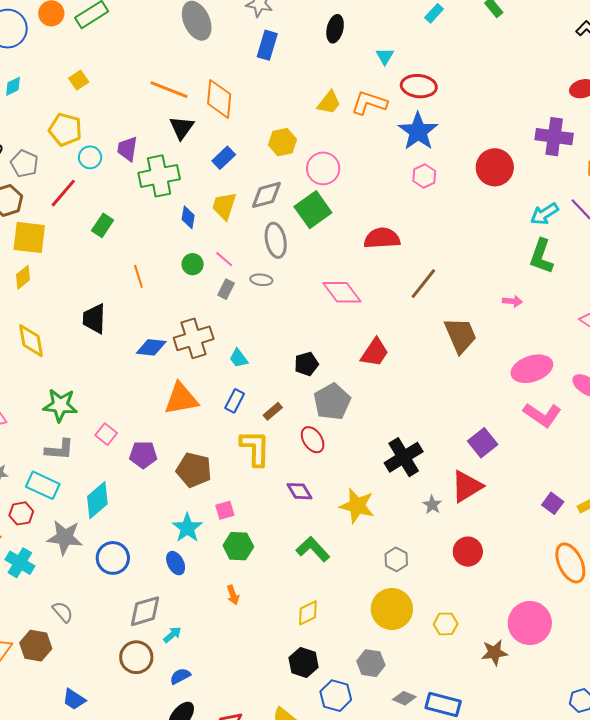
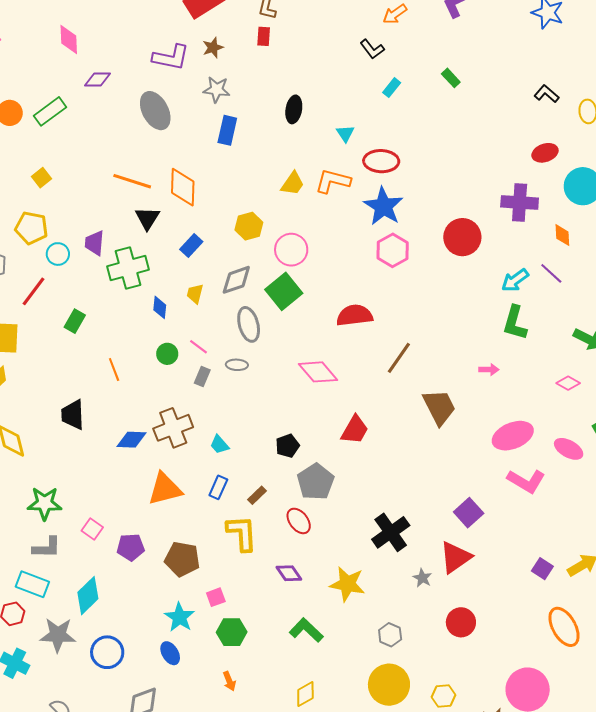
pink hexagon: (424, 176) -> (393, 250), size x1.4
yellow trapezoid: (224, 206) -> (195, 294), size x0.7

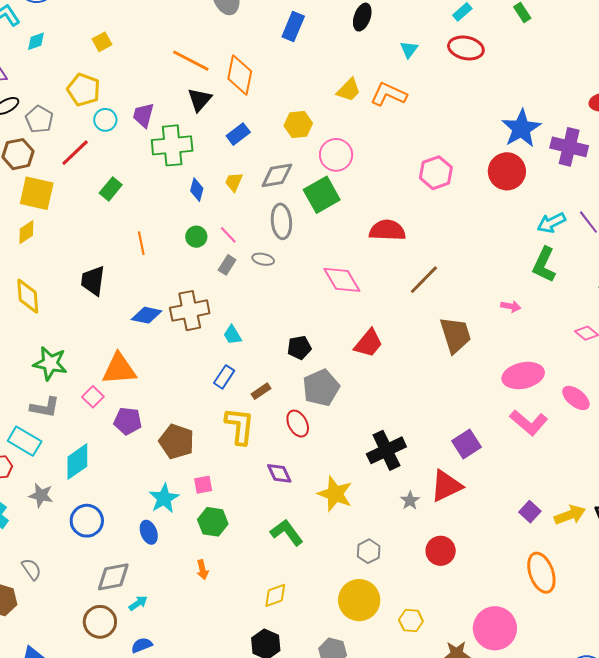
red ellipse: (381, 161) -> (466, 48), moved
blue star: (383, 206) -> (521, 128), moved
orange triangle: (165, 489) -> (119, 369), moved
gray star: (58, 635) -> (41, 495), size x0.7

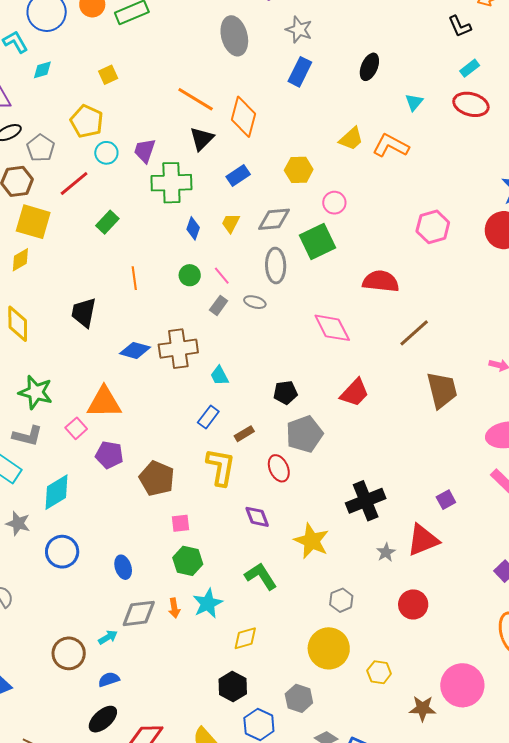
pink circle: (336, 155) -> (334, 203), size x0.7
purple square: (467, 444) -> (446, 500), size x0.7
cyan star: (164, 498) -> (208, 603), moved
gray diamond: (113, 577) -> (139, 613), moved

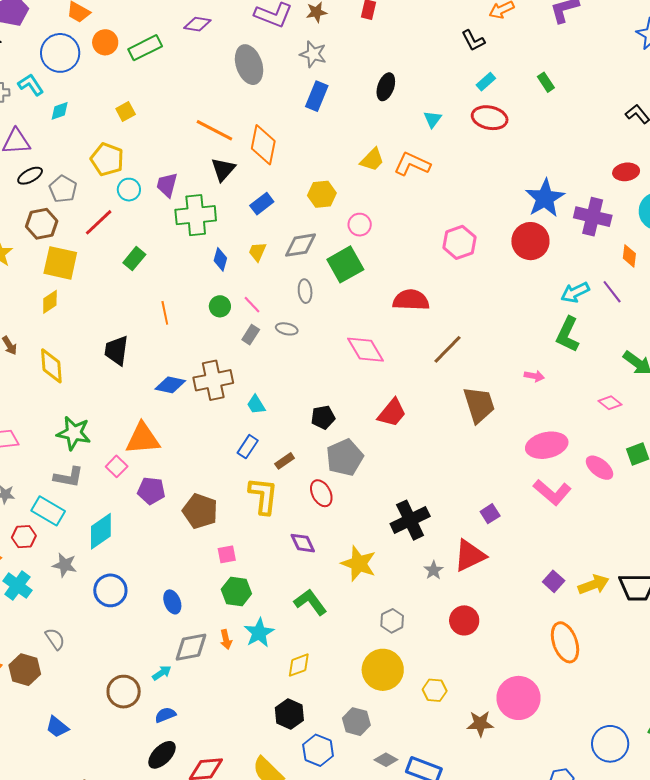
gray ellipse: (276, 266) -> (305, 291), size x0.7

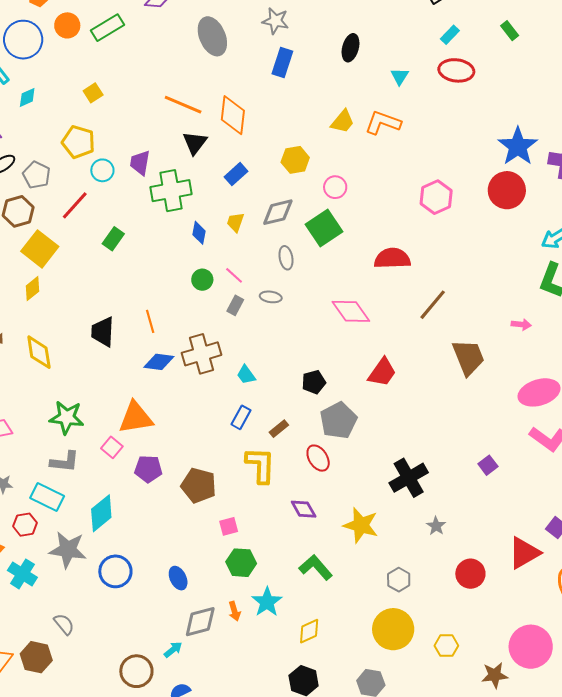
yellow square: (60, 263) -> (40, 249), turned 30
orange line: (165, 313) -> (150, 321), moved
red triangle: (470, 556) -> (524, 553), moved
gray star: (65, 565) -> (68, 550), size x1.5

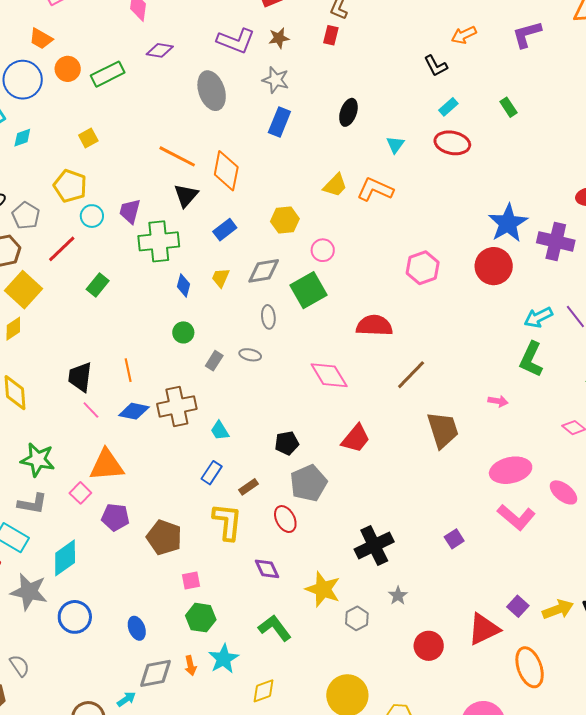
pink line: (234, 275) -> (91, 410), moved
gray hexagon: (399, 580) -> (357, 618), moved

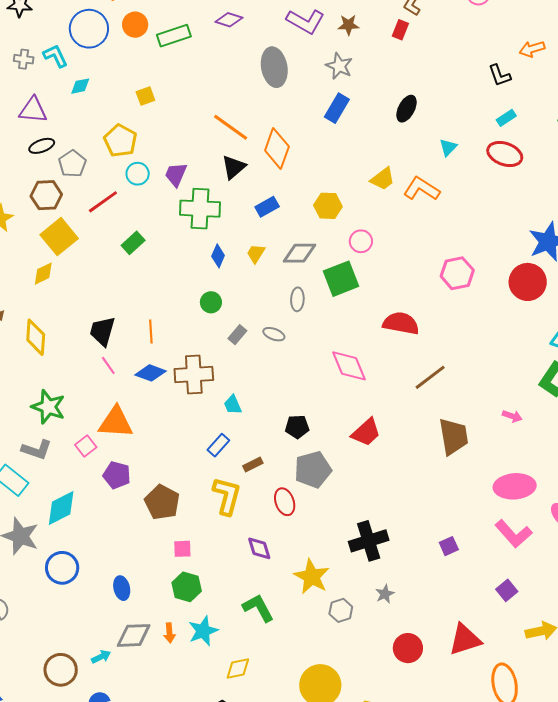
purple square: (518, 606) -> (507, 590), moved

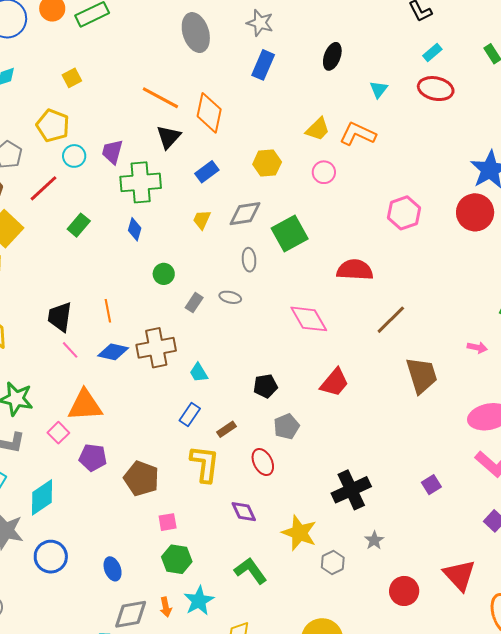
pink circle: (361, 241) -> (324, 172), moved
blue diamond: (218, 256) -> (135, 229), moved
gray pentagon: (313, 470) -> (287, 426), size x0.7
red triangle: (465, 640) -> (459, 575), turned -48

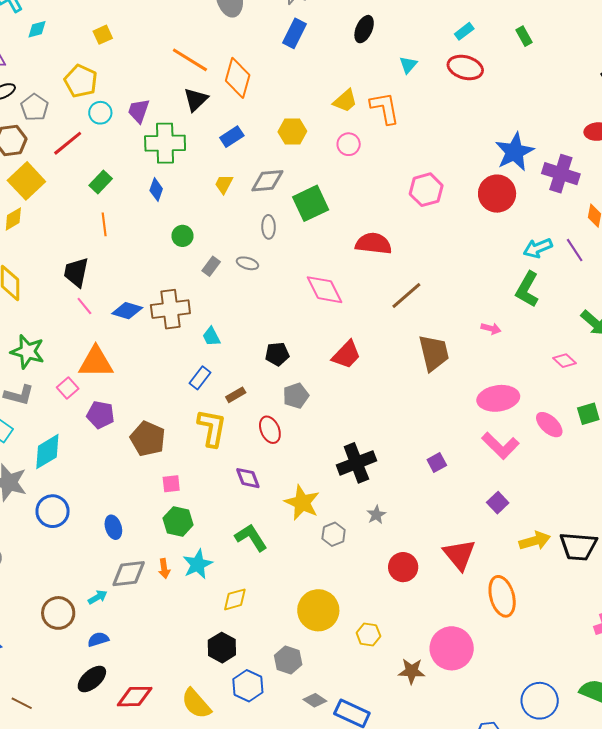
orange L-shape: (358, 134) -> (385, 108), turned 51
orange line: (108, 311) -> (104, 224), moved

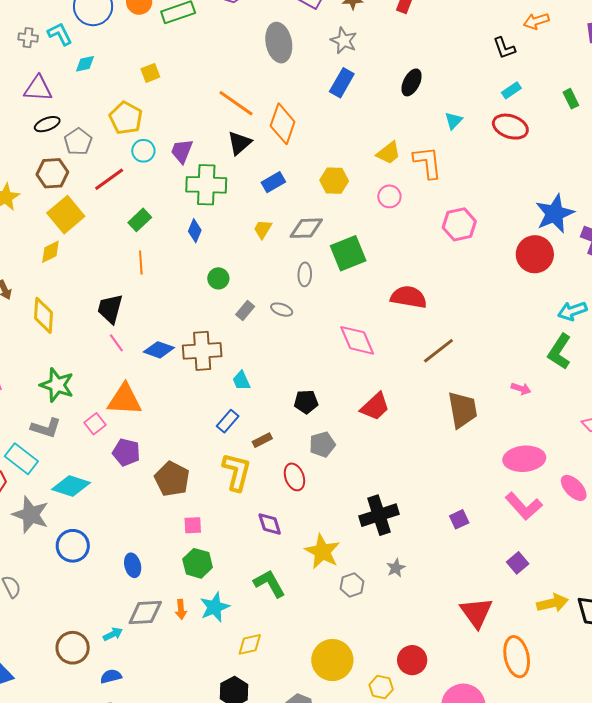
pink hexagon: (426, 190) -> (459, 224), moved
cyan diamond: (47, 452) -> (71, 486), turned 45
red circle: (403, 567) -> (412, 660), moved

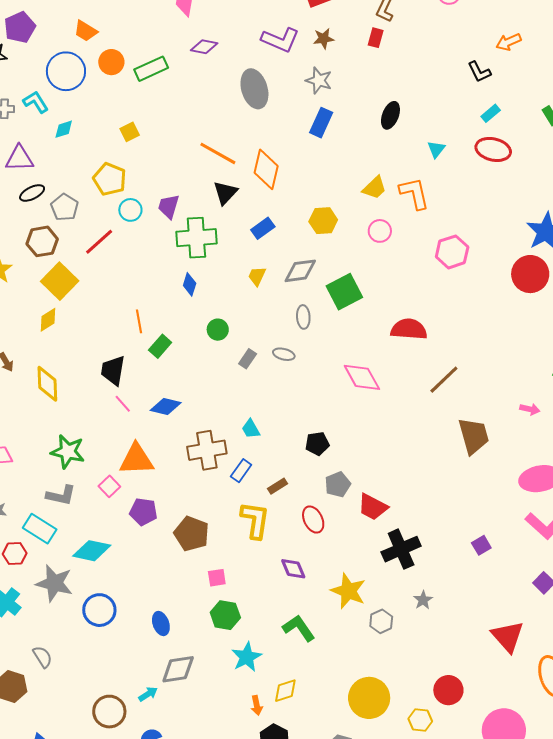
green rectangle: (140, 220) -> (160, 346), moved
brown cross: (202, 351) -> (207, 450), moved
red trapezoid: (375, 406) -> (373, 507), moved, turned 76
orange arrow: (181, 609) -> (257, 705), moved

